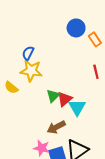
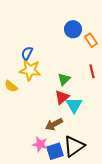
green triangle: (53, 96) -> (64, 79), moved

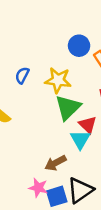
yellow star: (30, 70) -> (58, 80), moved
green triangle: (64, 79) -> (68, 107), size x1.6
red triangle: (62, 97) -> (88, 125), moved, turned -35

